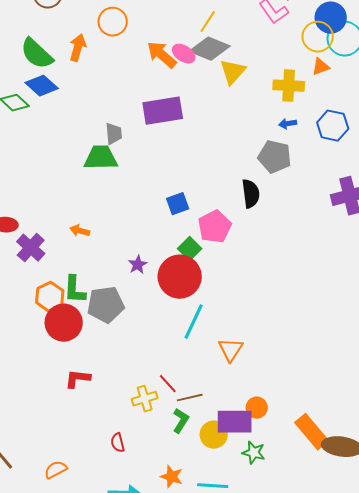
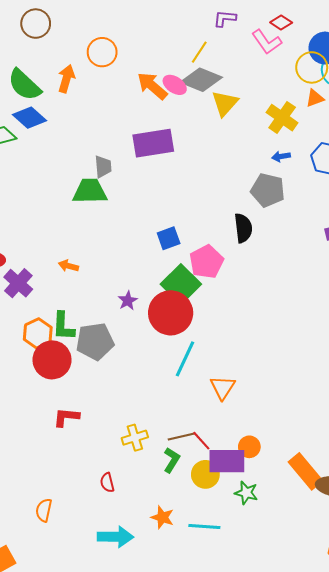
yellow cross: (289, 86) -> (282, 118), turned 32
green square: (190, 249) -> (181, 284), size x1.6
red line: (168, 384) -> (201, 441), moved
orange semicircle: (56, 470) -> (44, 510), turned -50

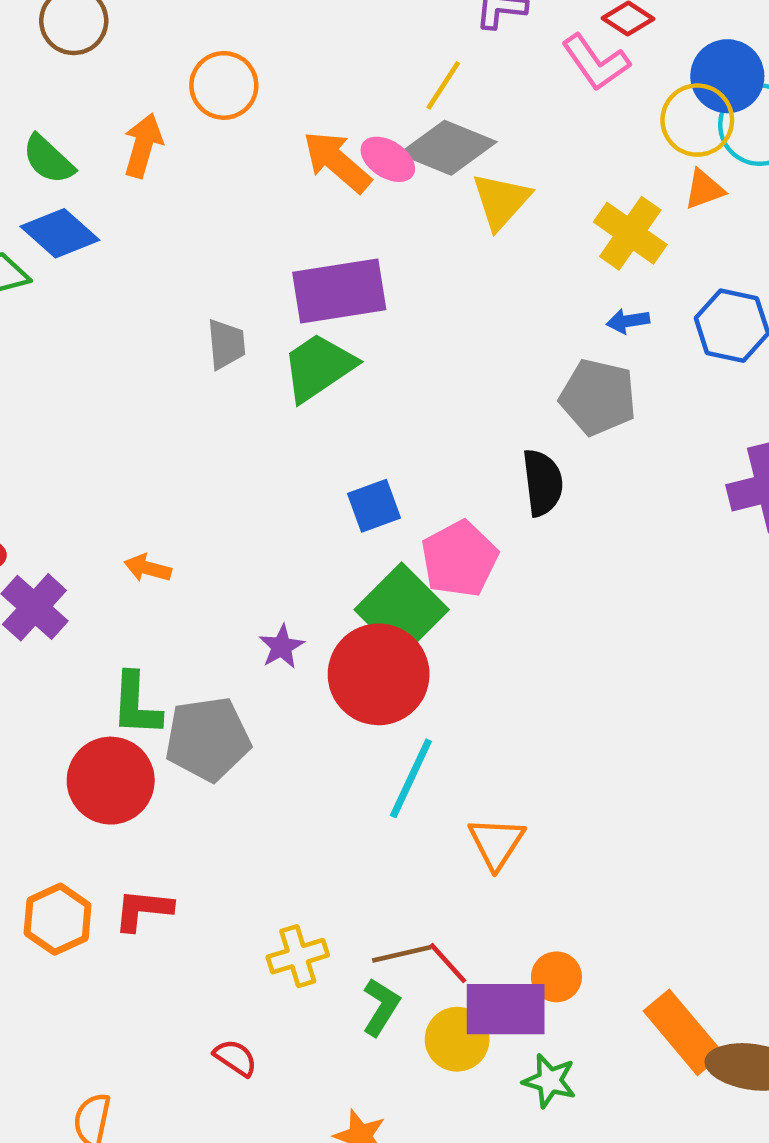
green semicircle: (24, 85) -> (48, 159), size x0.7
green trapezoid: (90, 191) -> (319, 367), moved, turned -33
orange hexagon: (38, 333) -> (58, 919), moved
red semicircle: (107, 483) -> (235, 1058), turned 138

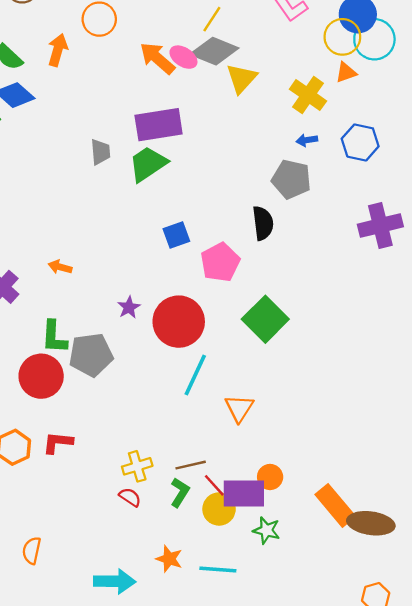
green square: (402, 610) -> (265, 319), moved
red line: (448, 963) -> (214, 485), moved
red semicircle: (235, 1058) -> (130, 497), moved

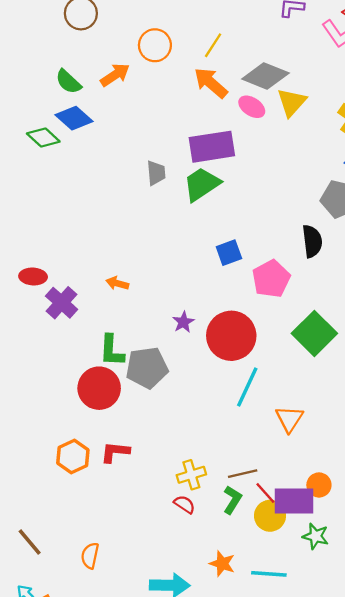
yellow line: (212, 19) -> (213, 45), moved
orange arrow: (58, 50) -> (115, 75), turned 40
pink ellipse: (183, 57) -> (252, 107), moved

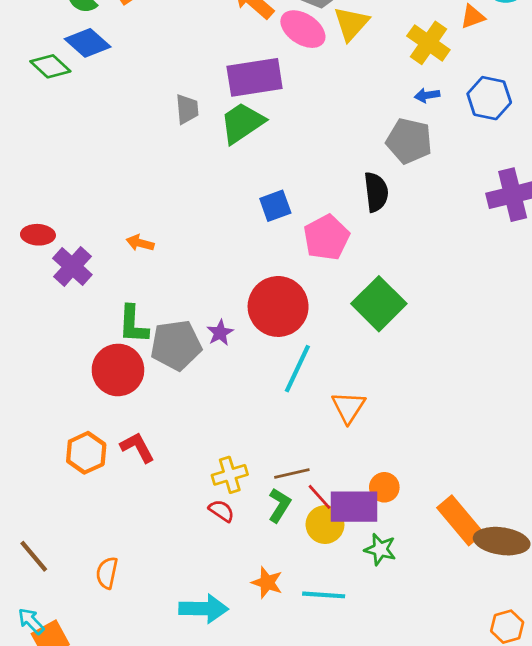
pink ellipse: (252, 107) -> (303, 29), size x1.4
purple star: (183, 322) -> (220, 333), moved
red L-shape: (115, 452) -> (137, 447), turned 56

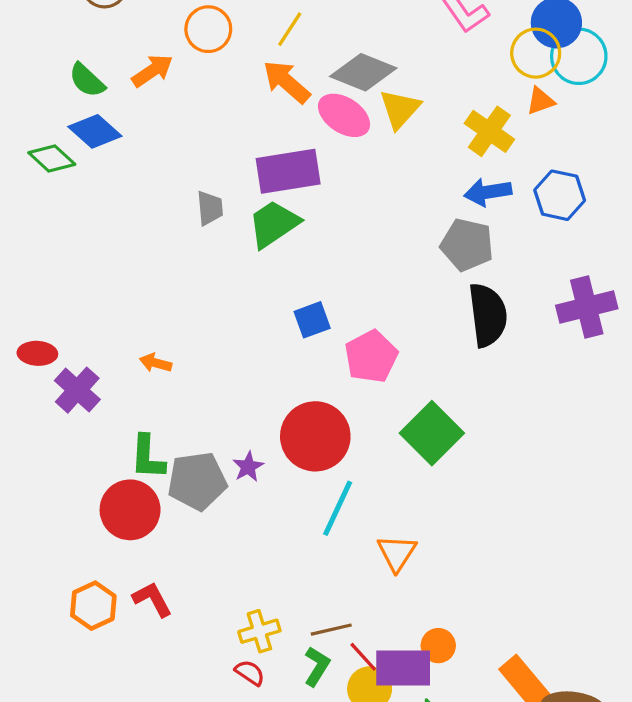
blue arrow: (427, 95) -> (488, 192), size x1.6
black semicircle: (376, 192) -> (488, 315), moved, size x1.4

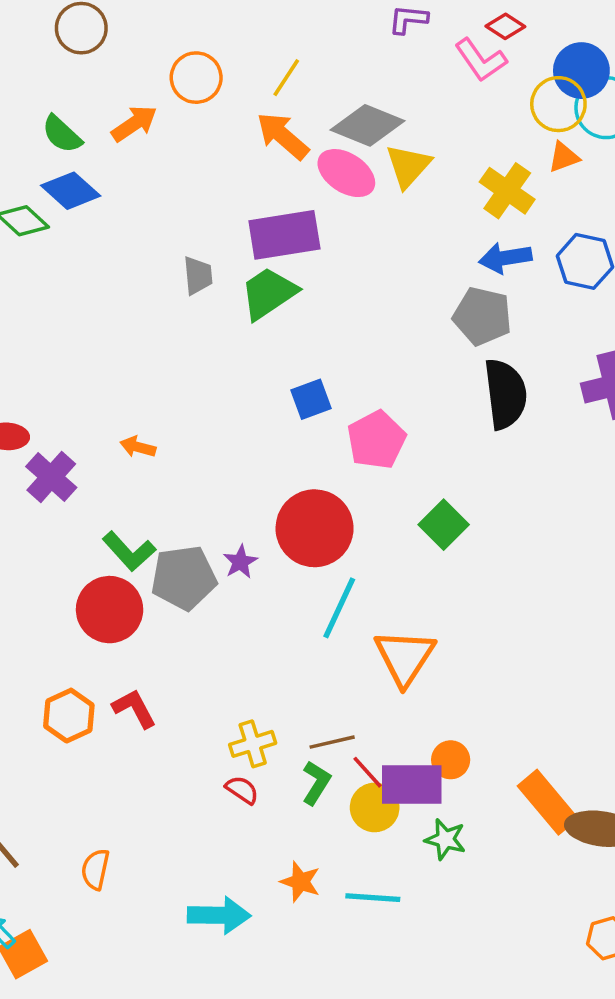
green square: (432, 433) -> (444, 525), size x0.7
green L-shape: (148, 457) -> (129, 551), turned -45
orange triangle: (397, 553) -> (405, 657), size x1.4

